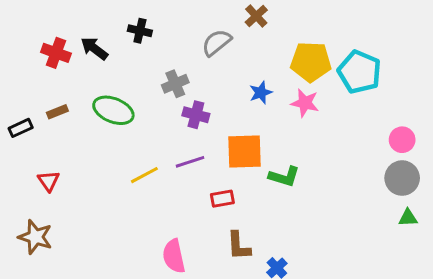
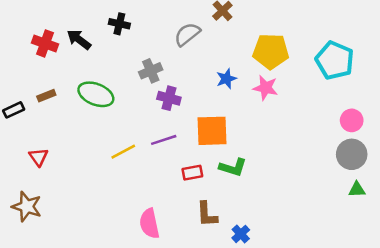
cyan pentagon: (359, 72) -> (335, 60), moved
green L-shape: (284, 177) -> (233, 167), moved

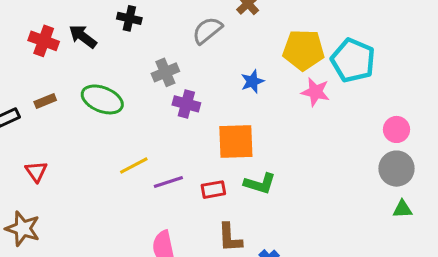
cyan pentagon: (335, 60) -> (353, 60), moved
pink star: (266, 88) -> (315, 92), moved
purple line: (164, 140) -> (168, 182), moved

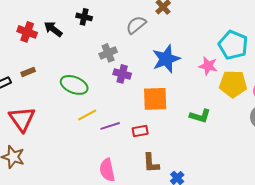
yellow pentagon: (303, 50) -> (233, 84), moved
blue star: (252, 81) -> (166, 59), size x1.8
green ellipse: (102, 99) -> (74, 85), moved
red triangle: (36, 172) -> (22, 119), size x1.8
green L-shape: (260, 184) -> (200, 116), moved

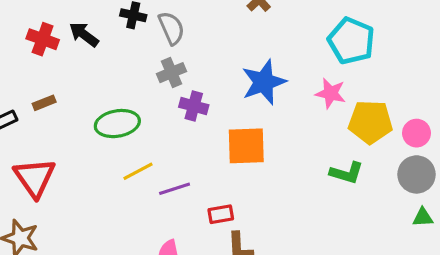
gray semicircle: (136, 25) -> (171, 28), moved, turned 105
cyan pentagon: (233, 45) -> (351, 41), moved
green ellipse: (74, 85) -> (117, 124), turned -32
green L-shape: (200, 116) -> (346, 173), moved
red rectangle: (140, 131) -> (221, 214), moved

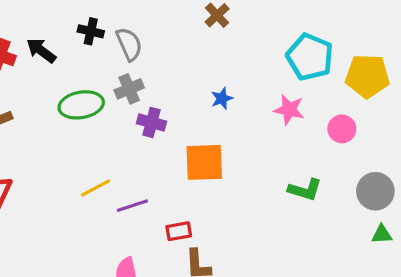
blue star: (264, 82) -> (222, 98), size x0.5
yellow pentagon: (370, 122) -> (367, 76), moved
green ellipse: (117, 124) -> (81, 105), moved
pink circle: (417, 133) -> (342, 129), moved

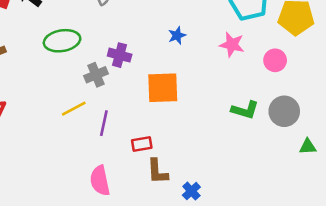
gray cross: (129, 89) -> (96, 75), moved
gray circle: (375, 191) -> (284, 111), moved
purple line: (132, 206) -> (104, 123), turned -60

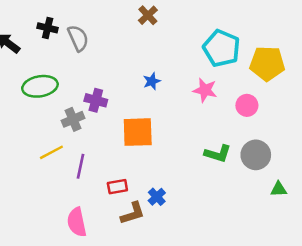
brown L-shape: (157, 171) -> (133, 213), turned -104
blue cross: (191, 191) -> (157, 197), moved

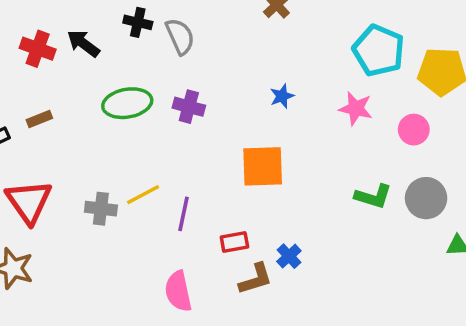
purple cross: (96, 100) -> (189, 107), moved
gray cross: (73, 119) -> (101, 209), moved, turned 30

